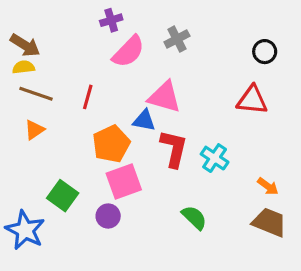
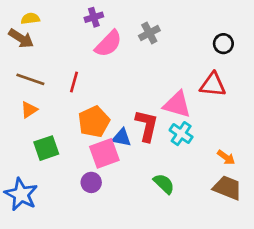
yellow semicircle: (23, 67) -> (30, 19), moved
pink triangle: (164, 97) -> (177, 104), moved
blue triangle: (144, 120) -> (122, 138), moved
green square: (63, 196) -> (46, 148), moved, turned 35

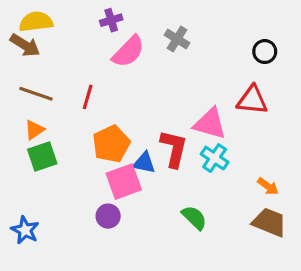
yellow semicircle: (30, 19) -> (36, 22), size x1.5
gray cross: (149, 33) -> (177, 39), turned -30
green square: (46, 148) -> (42, 156), moved
blue star: (21, 194) -> (25, 230), size x0.7

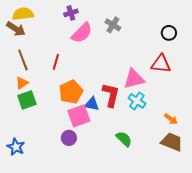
brown line: (36, 94) -> (23, 60), turned 50
pink triangle: (210, 124) -> (134, 79), turned -30

